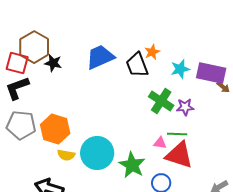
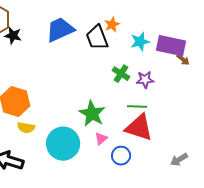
green cross: (161, 101) -> (121, 74), size x0.7
pink triangle: (160, 143) -> (101, 139), moved, turned -48
cyan circle: (97, 153) -> (63, 144), moved
green star: (132, 165) -> (92, 114), moved

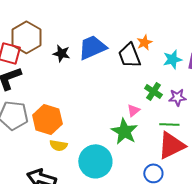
black star: (13, 36) -> (61, 53), moved
red triangle: (139, 128) -> (171, 145), turned -44
pink triangle: (101, 139) -> (133, 110), moved

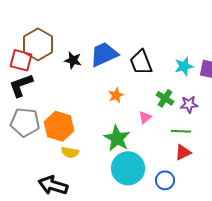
orange star: (144, 42) -> (116, 95), moved
green star: (124, 131) -> (117, 138), moved
red triangle: (171, 145) -> (183, 152), size x0.6
cyan circle: (95, 161) -> (128, 168), moved

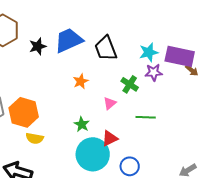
black star: (73, 60) -> (38, 46), turned -30
purple star: (189, 104) -> (154, 72), moved
green star: (117, 138) -> (82, 124), size x0.6
red triangle: (183, 152) -> (110, 138), moved

